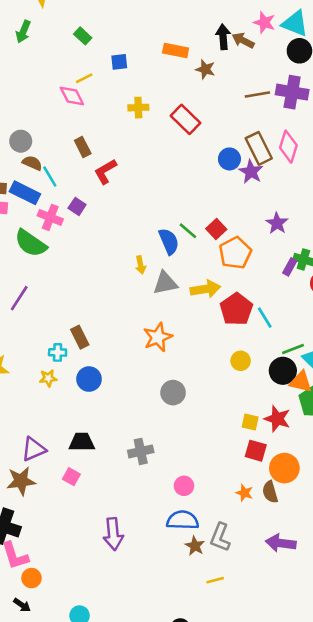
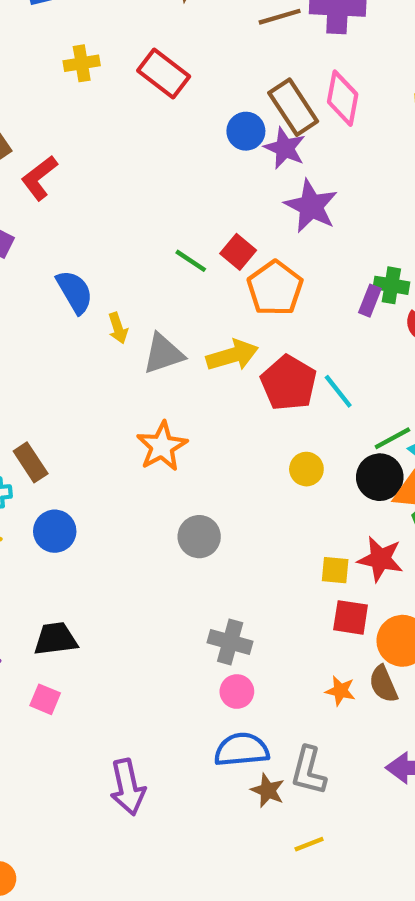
purple star: (277, 223) -> (311, 206), moved, size x1.4
blue semicircle: (169, 241) -> (75, 292), moved
gray cross: (141, 451) -> (230, 642), moved, turned 35

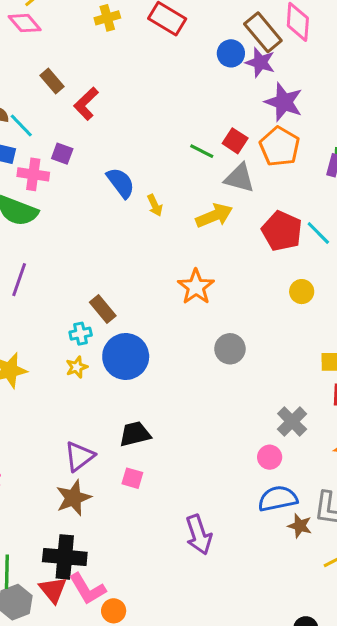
orange pentagon: (275, 288) -> (280, 147), moved
gray triangle: (163, 354) -> (239, 178), moved, turned 40
yellow arrow: (232, 355) -> (214, 216), moved
blue circle: (55, 531) -> (126, 357), size x1.5
gray cross: (230, 642) -> (292, 421), moved, turned 36

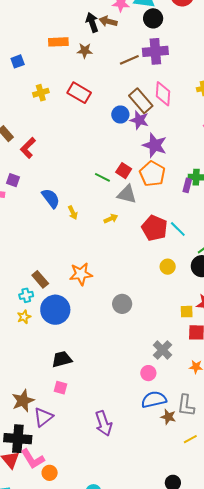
yellow arrow: (214, 216) -> (111, 219), size x0.6
orange star: (196, 287) -> (81, 274), moved, turned 30
purple triangle: (79, 456) -> (43, 417), moved

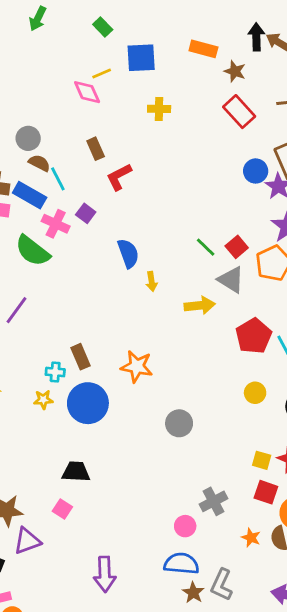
blue square: (18, 61) -> (141, 58), size x1.6
red rectangle: (79, 93) -> (239, 112), moved
yellow arrow: (111, 219) -> (200, 305), size x1.5

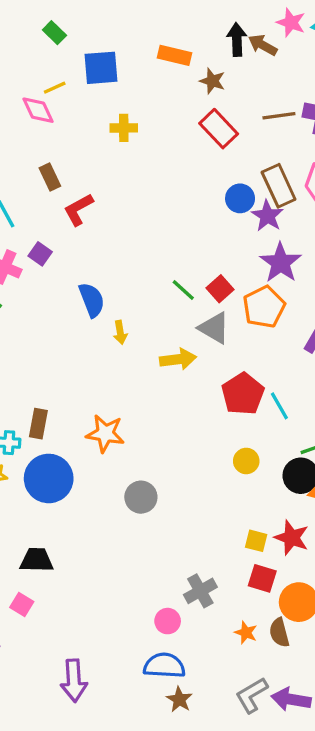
brown rectangle: (80, 357) -> (38, 424), turned 35
gray circle: (179, 423) -> (141, 497), moved
gray L-shape: (222, 585) -> (252, 695), moved, turned 36

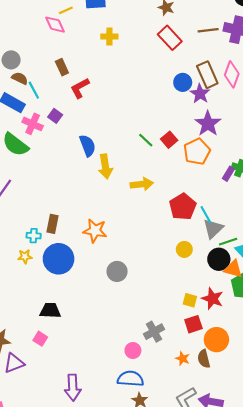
gray triangle: (214, 328) -> (213, 229), moved, turned 45
yellow arrow: (120, 332) -> (105, 167), size x1.6
red square: (262, 578) -> (193, 324), turned -36

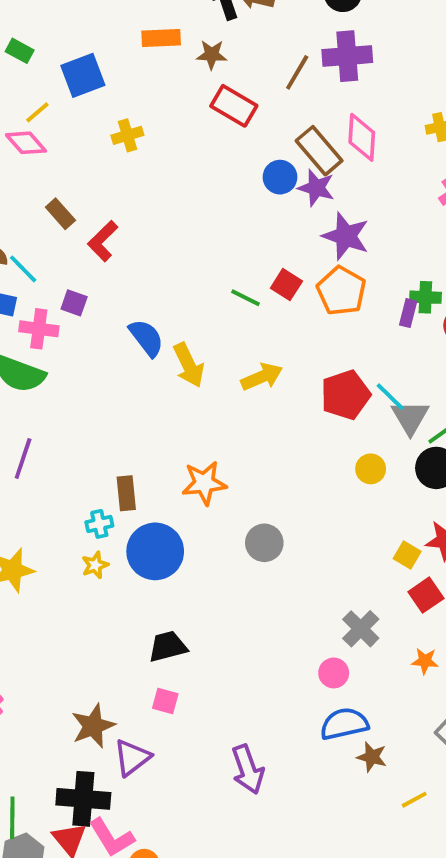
brown line: (208, 30) -> (297, 72), turned -36
red pentagon: (183, 207) -> (345, 395), turned 30
yellow square: (190, 300) -> (407, 555), turned 32

